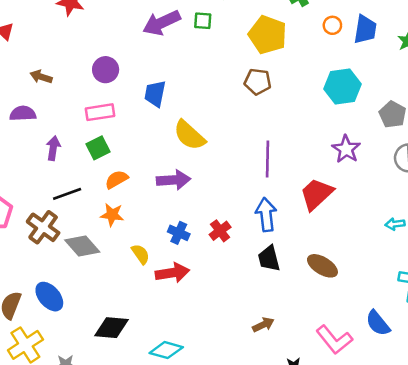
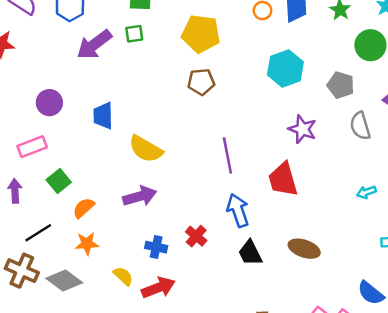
pink rectangle: (100, 112) -> (32, 147), moved
red trapezoid: (317, 194) -> (283, 180), turned -51

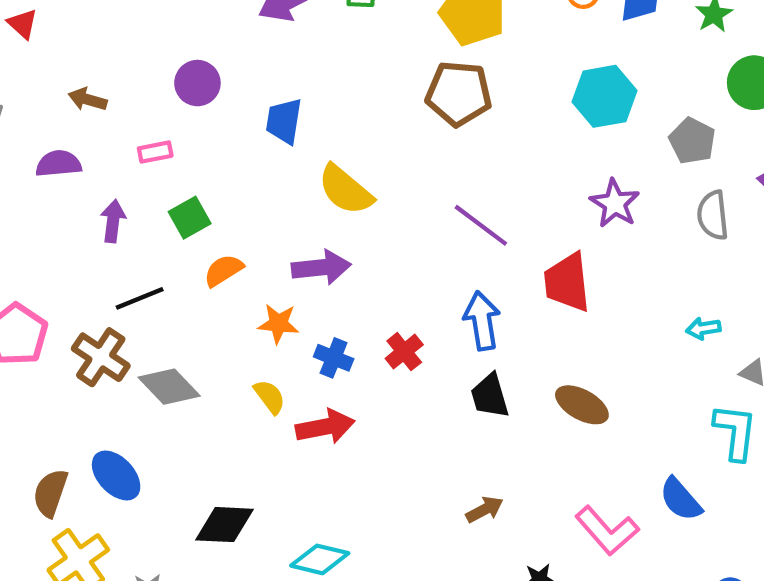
brown pentagon: (201, 82) -> (459, 94), size x1.4
pink rectangle: (32, 147) -> (155, 152), size x0.7
purple line: (227, 156) -> (481, 225), turned -52
orange star: (87, 244) -> (278, 324), moved

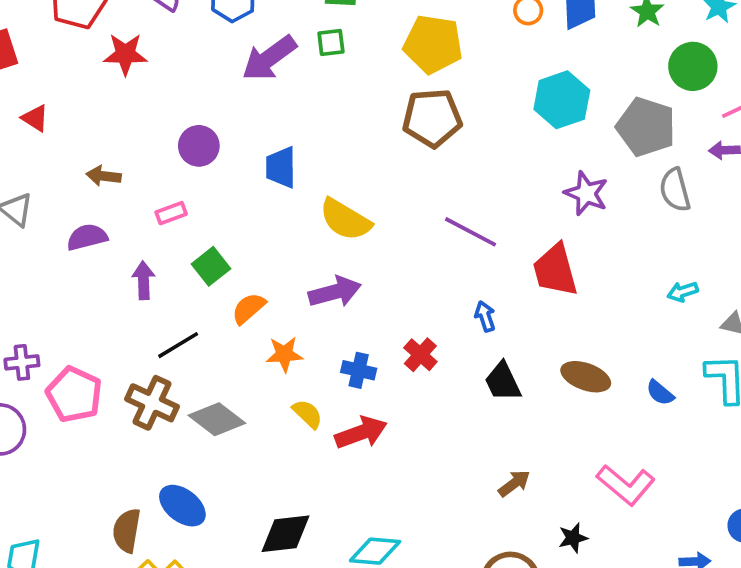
gray pentagon: (692, 141) -> (646, 127), size x1.4
blue arrow: (482, 321) -> (485, 316), size x0.6
orange star: (278, 324) -> (284, 354), moved
blue semicircle: (681, 499) -> (660, 393), moved, size x0.7

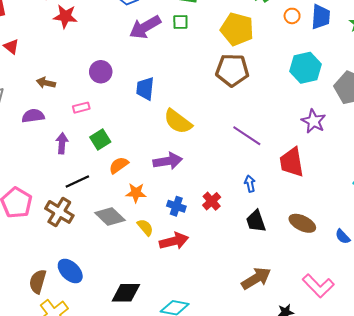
gray diamond: (217, 419) -> (110, 216), moved
brown arrow: (514, 483) -> (256, 278), size x1.6

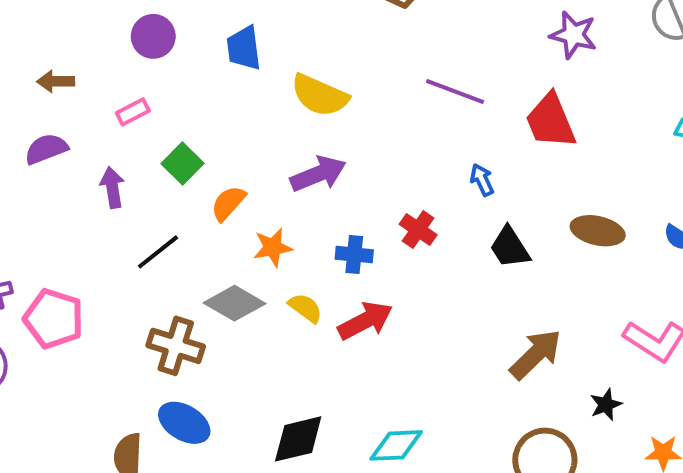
brown cross: (59, 212) -> (176, 346), moved

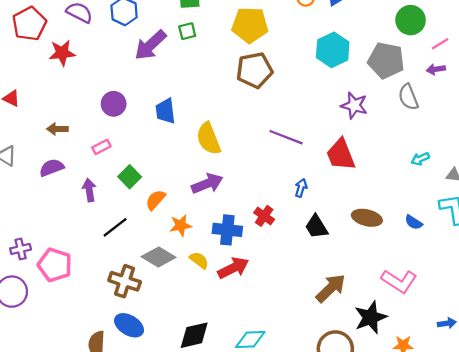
yellow semicircle: (320, 95) -> (209, 139), turned 44
blue arrow: (482, 180) -> (301, 188), turned 42
blue cross: (354, 255) -> (227, 230), size x1.4
black star: (606, 405) -> (371, 317), size x1.8

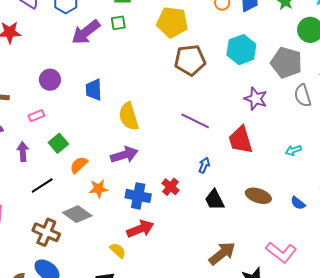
brown pentagon: (255, 70) -> (190, 60), moved
cyan arrow: (420, 159) -> (293, 150), moved
yellow semicircle: (199, 260) -> (118, 250), moved

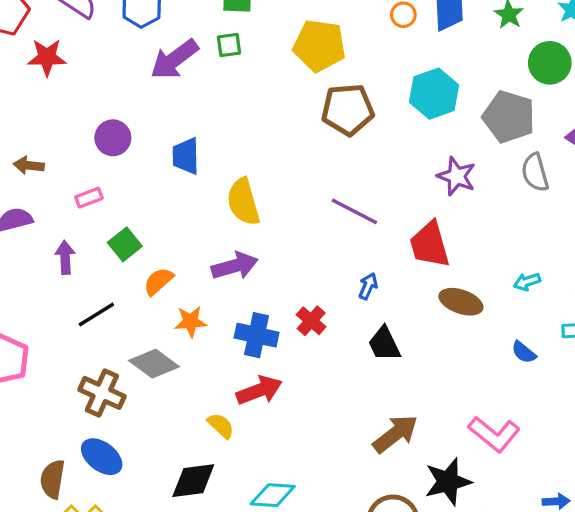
cyan arrow: (293, 150) -> (527, 282), moved
brown ellipse: (258, 196) -> (461, 302), moved

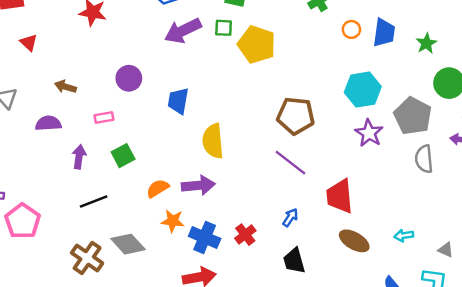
yellow pentagon: (319, 46) -> (257, 45), moved
brown pentagon: (348, 110) -> (296, 116), moved
purple star: (456, 176) -> (369, 133), moved
orange semicircle: (158, 281) -> (158, 188), moved
orange star: (191, 322) -> (173, 221), moved

